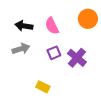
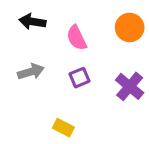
black arrow: (24, 26) -> (32, 22), moved
purple cross: (77, 58) -> (130, 86), moved

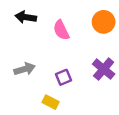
gray arrow: (31, 72) -> (25, 69), moved
purple square: (80, 78) -> (64, 77), moved

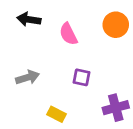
purple cross: (104, 69) -> (116, 108), moved, turned 35
purple square: (64, 77) -> (82, 77), moved, turned 35

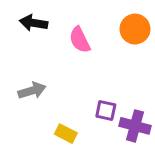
purple square: (82, 77) -> (106, 111), moved
purple cross: (116, 108) -> (135, 126), turned 30

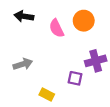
orange circle: (135, 29) -> (84, 21), moved
purple cross: (135, 126) -> (96, 61), moved, turned -30

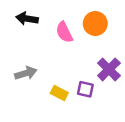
purple cross: (96, 61) -> (109, 69), turned -30
yellow rectangle: (47, 95) -> (59, 93), moved

